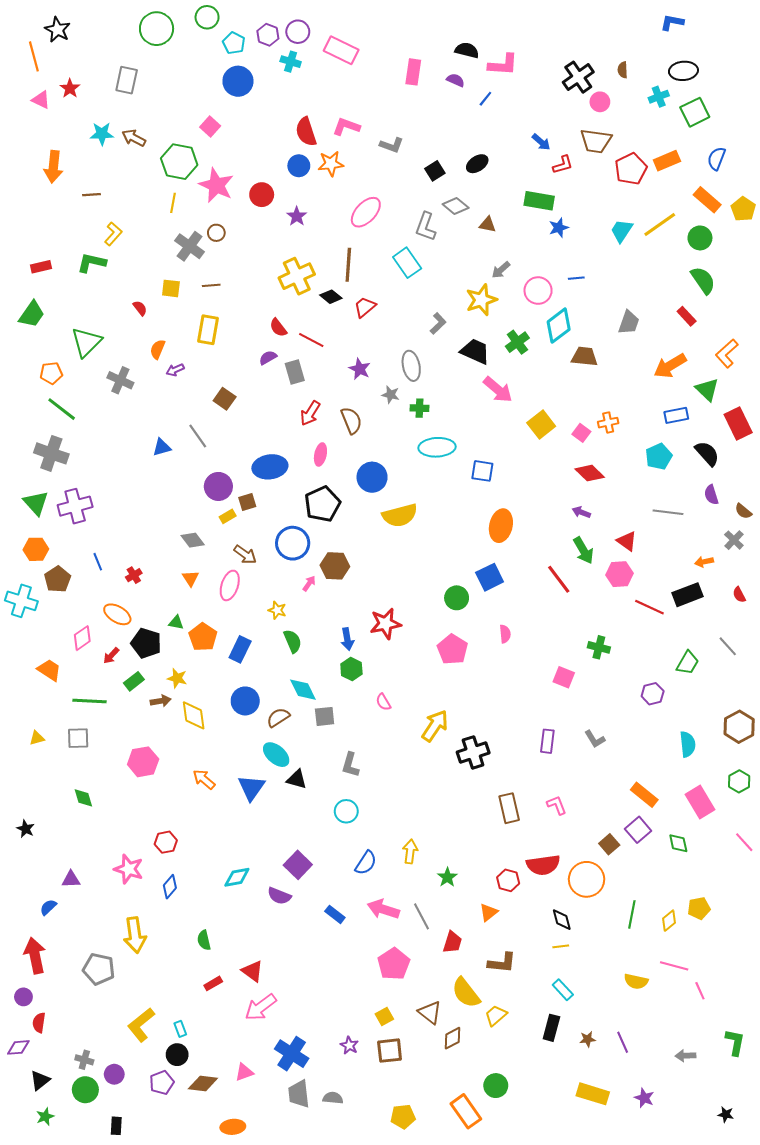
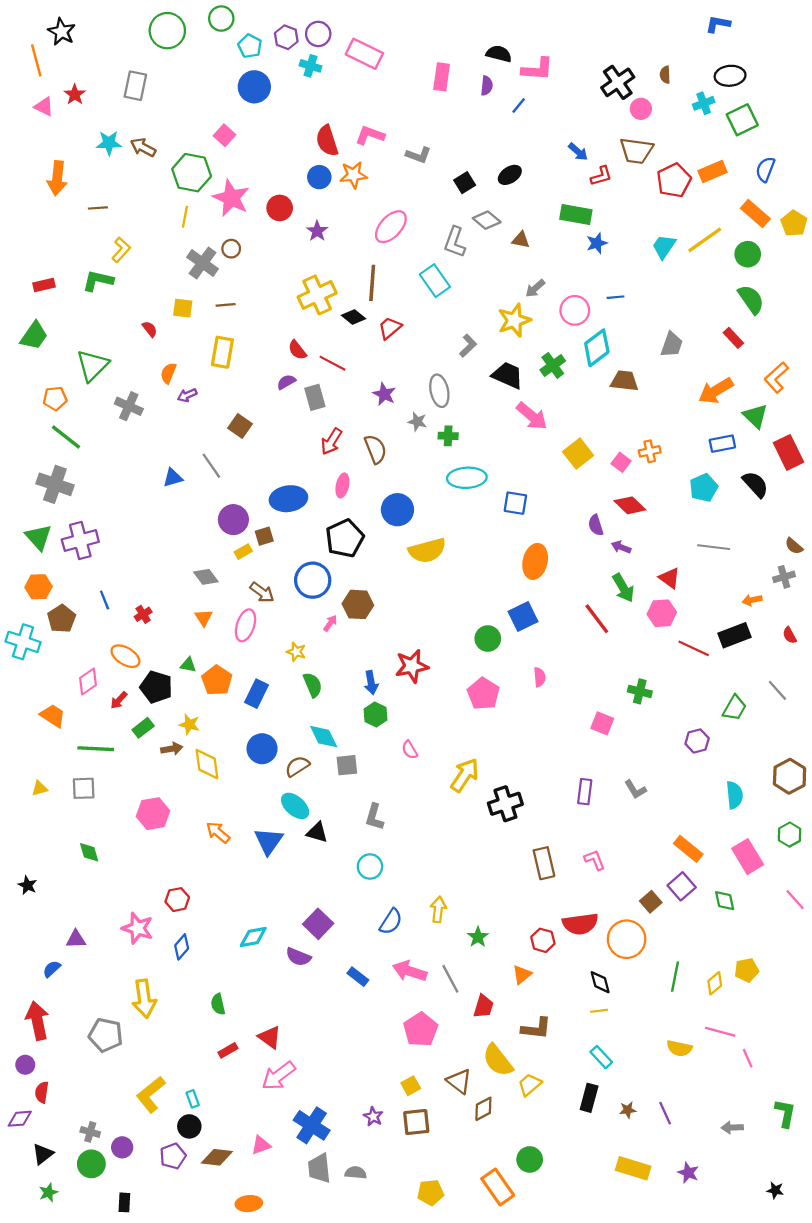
purple semicircle: (456, 80) -> (487, 86), turned 72
purple semicircle: (711, 495) -> (596, 525), moved
gray cross: (734, 540) -> (784, 577), turned 30

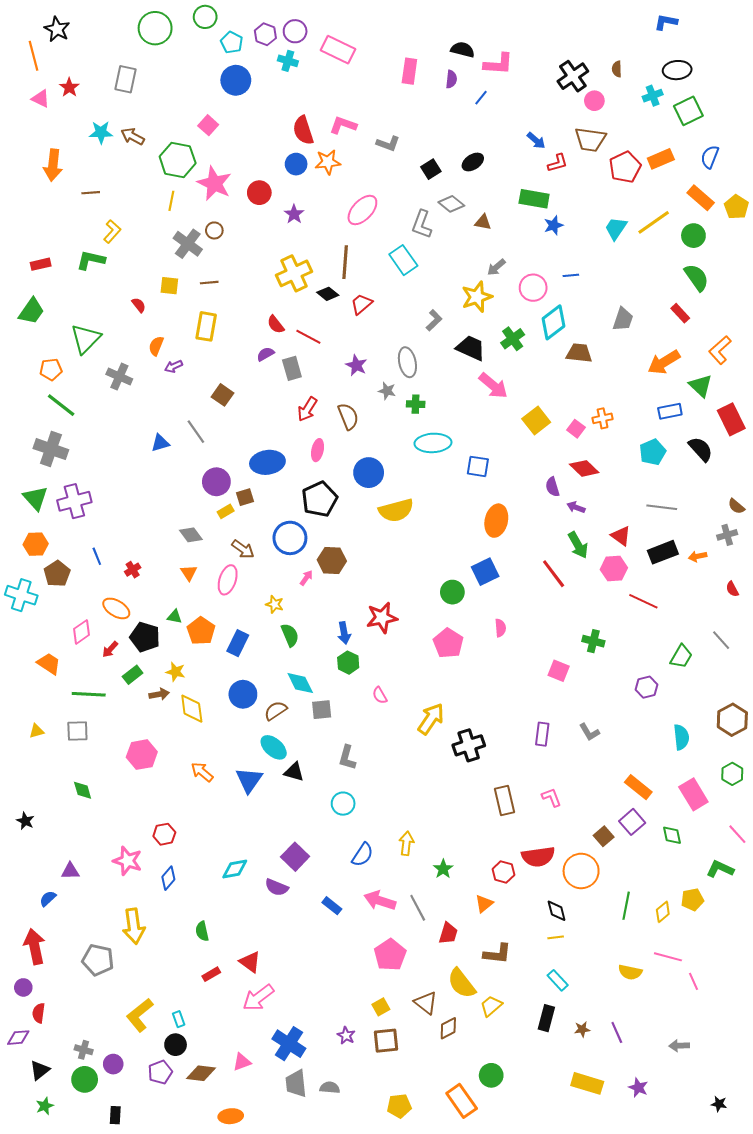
black rectangle: (734, 635) -> (663, 552), moved
green L-shape: (785, 1113) -> (720, 869), moved, turned -76

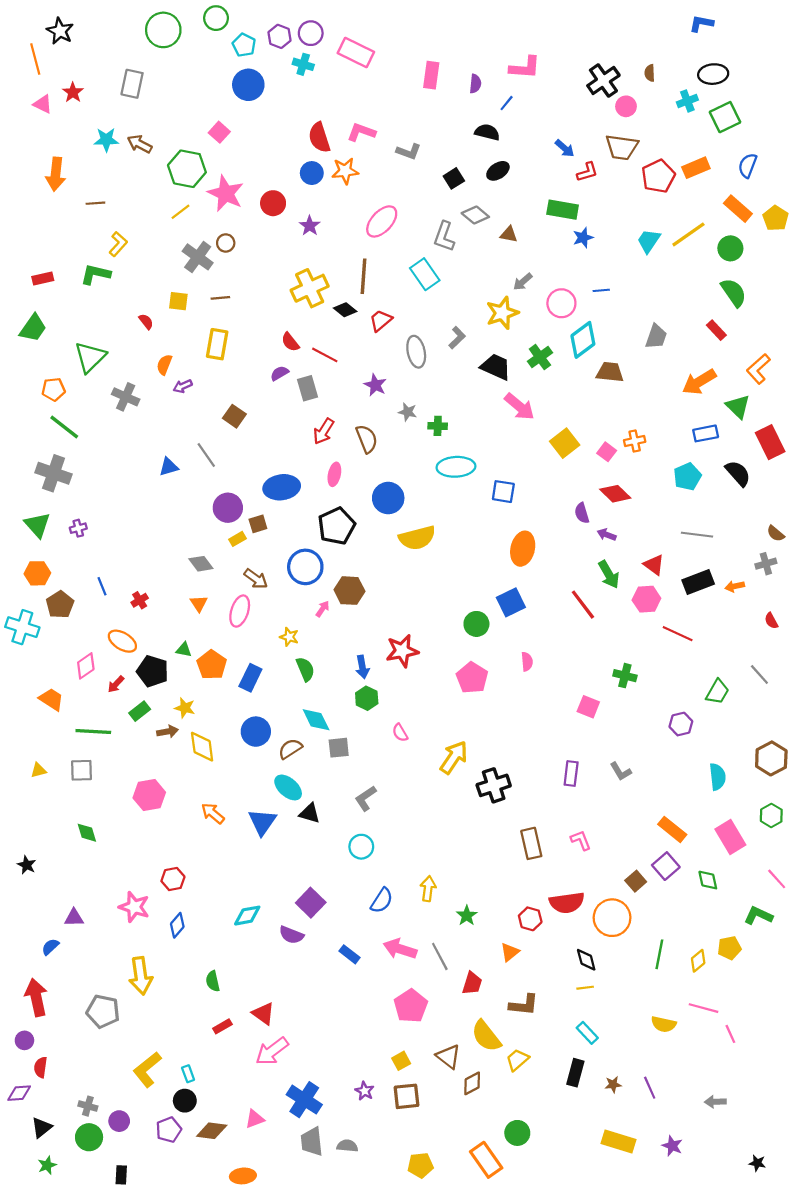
black semicircle: (463, 50) -> (487, 132), moved
yellow line: (171, 201) -> (180, 212), turned 42
gray ellipse: (407, 362) -> (416, 352), moved
purple cross: (74, 501) -> (78, 528), size x0.5
gray L-shape: (347, 758) -> (366, 798), turned 40

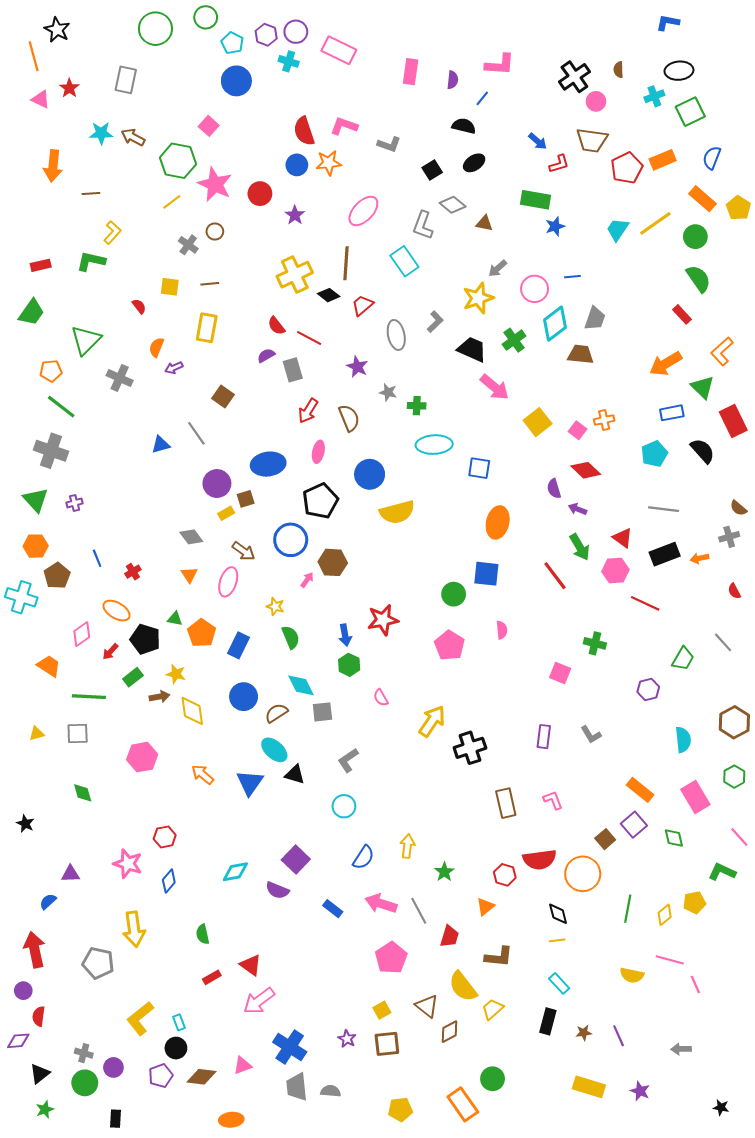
gray cross: (198, 257) -> (188, 245), size x0.7
gray trapezoid: (656, 337) -> (595, 319), moved
blue square: (511, 602) -> (486, 574), turned 32

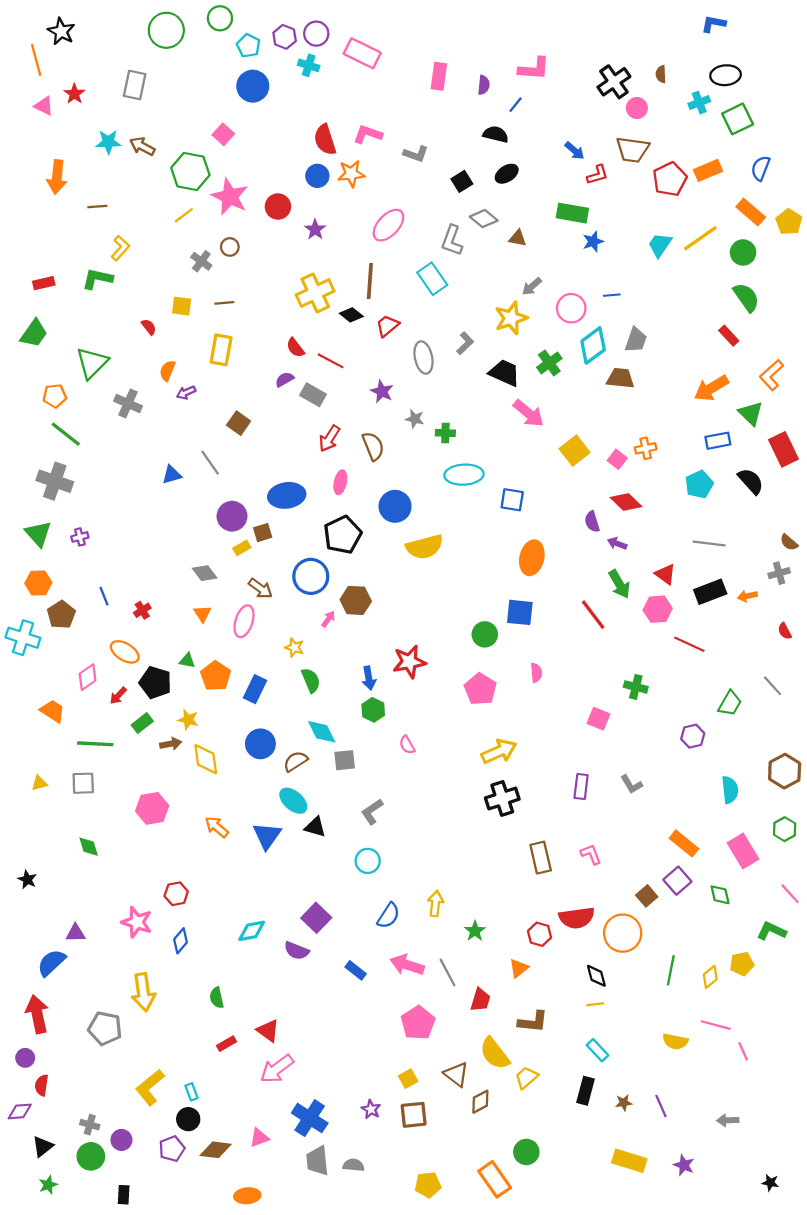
gray rectangle: (293, 370) -> (313, 395), turned -45
yellow arrow: (432, 721) -> (499, 751), moved, turned 32
blue semicircle: (48, 902) -> (51, 963), size x1.6

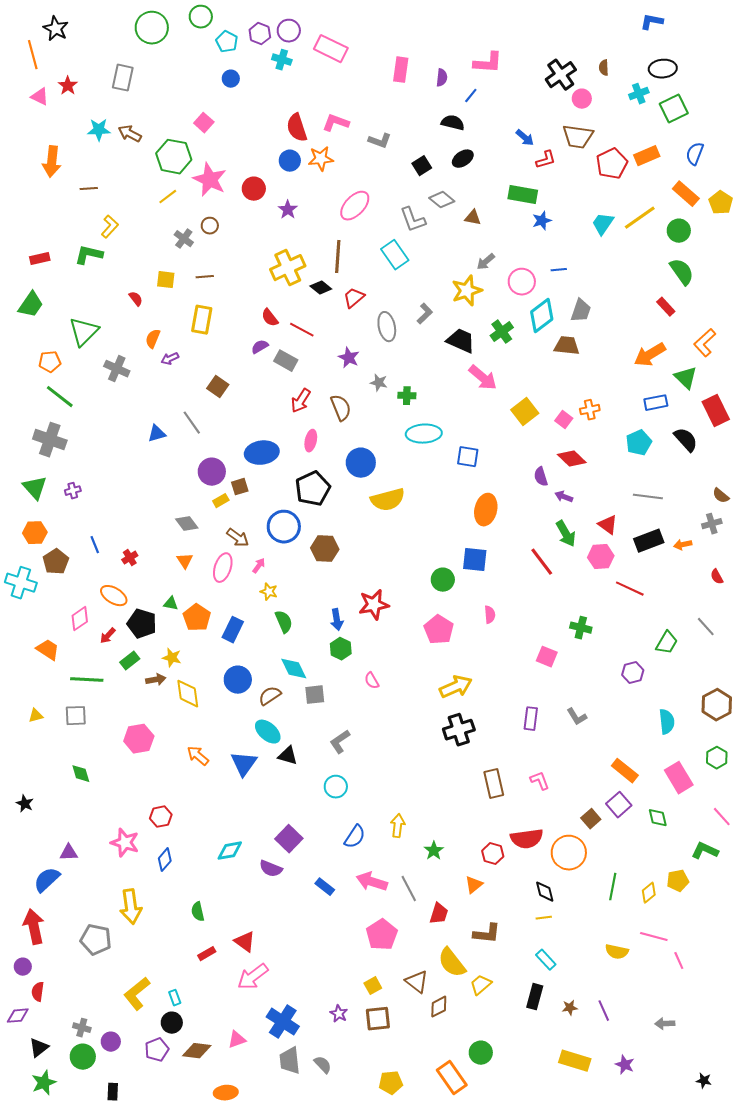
blue circle: (253, 86) -> (231, 79), size x0.6
gray L-shape: (452, 240) -> (413, 220), turned -40
pink arrow: (328, 619) -> (259, 566), moved
gray semicircle: (353, 1165) -> (323, 1065), turned 42
green star: (48, 1185) -> (44, 1083), size x1.4

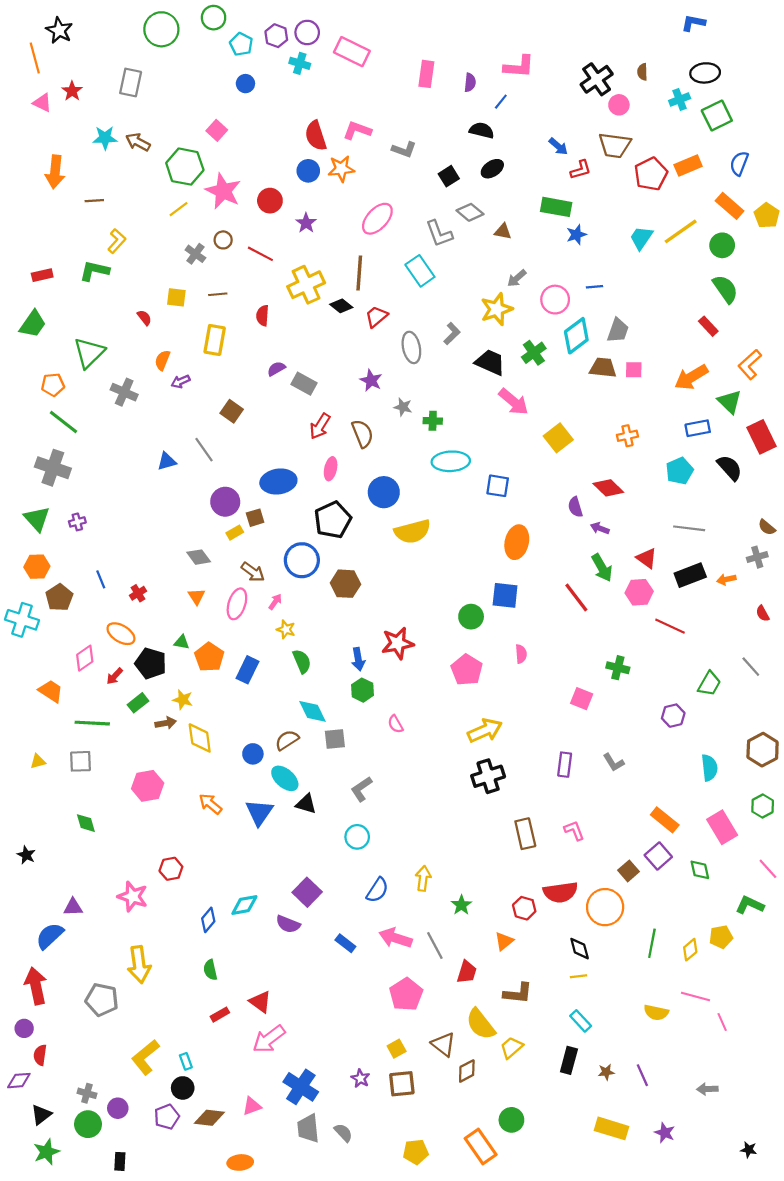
red semicircle: (270, 318) -> (262, 316), moved, turned 42
red line: (302, 330) -> (260, 254), moved
pink square: (564, 420) -> (634, 370), moved, turned -36
blue circle: (238, 680) -> (253, 754), moved, size x0.7
blue diamond: (165, 860) -> (208, 920), moved

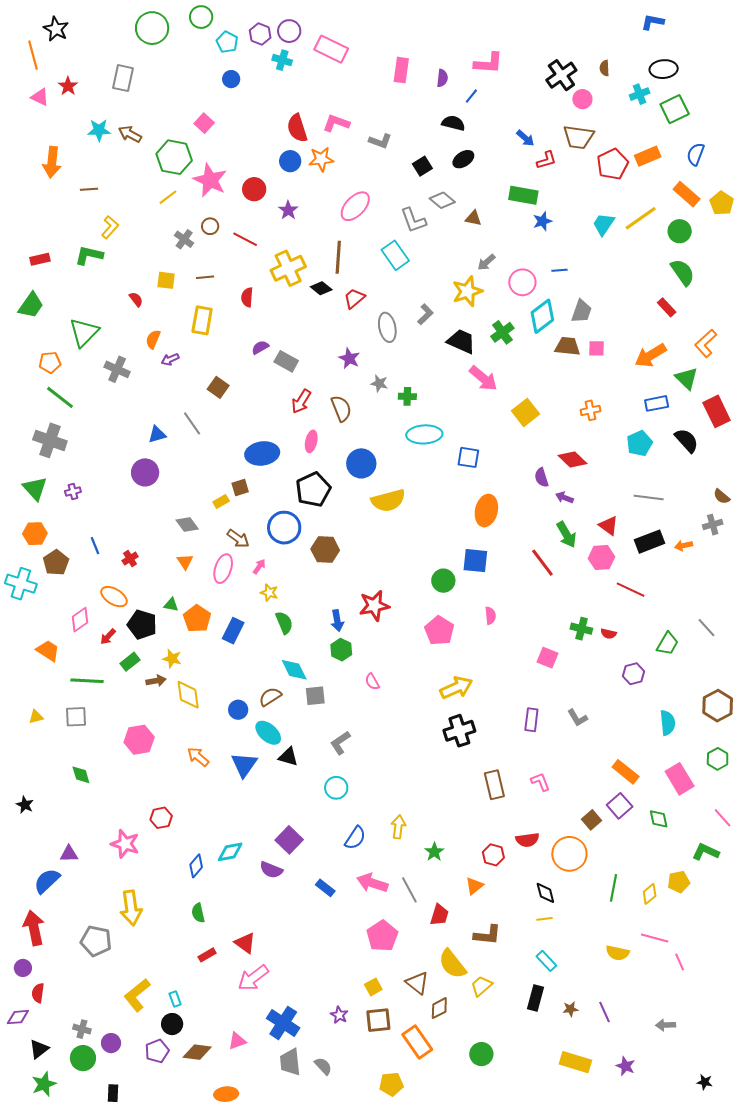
purple circle: (225, 502) -> (145, 472), moved
red semicircle: (763, 613) -> (609, 634), moved, turned -49
red semicircle: (560, 892) -> (527, 840), size x0.7
orange rectangle: (481, 1147) -> (417, 1042), moved

